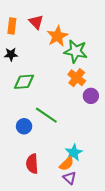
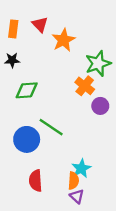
green star: (76, 51) -> (98, 64), moved, turned -30
blue circle: (24, 126) -> (27, 139), size x1.5
orange semicircle: (67, 164) -> (73, 181), turned -42

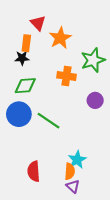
orange rectangle: (13, 29) -> (26, 43), moved
black star: (12, 60) -> (22, 58), moved
orange cross: (85, 86) -> (67, 76), moved, turned -30
blue circle: (27, 139) -> (19, 114), moved

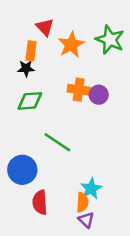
green star: (93, 60) -> (110, 40), moved, turned -30
purple circle: (95, 100) -> (99, 95), moved
blue circle: (19, 114) -> (22, 170), moved

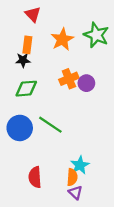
red triangle: (45, 27) -> (33, 14), moved
orange cross: (79, 90) -> (69, 79), turned -30
blue circle: (22, 170) -> (20, 128), moved

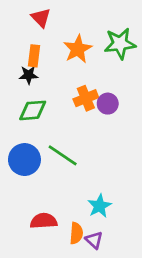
green star: (96, 35) -> (120, 44), turned -30
red semicircle: (35, 177) -> (44, 221), turned 90
orange semicircle: (72, 177) -> (76, 233), moved

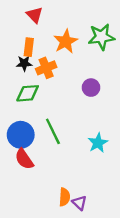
orange cross: (86, 98) -> (46, 68), moved
green line: (63, 155) -> (53, 131), turned 30
cyan star: (100, 206) -> (98, 143), moved
red semicircle: (44, 221) -> (24, 159), moved, turned -120

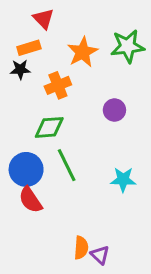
orange rectangle: (29, 47) -> (29, 48), moved, turned 66
black star: (24, 63) -> (20, 69), moved
green diamond: (28, 93) -> (49, 127), moved
cyan star: (98, 143) -> (123, 180), turned 30

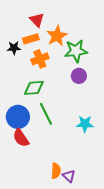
red triangle: (43, 19) -> (37, 20), moved
green star: (127, 46) -> (76, 51), moved
orange rectangle: (29, 48) -> (31, 39), moved

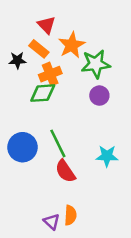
orange rectangle: (31, 39) -> (39, 49), turned 56
green diamond: (34, 88) -> (43, 93), moved
red semicircle: (21, 138) -> (65, 171), moved
purple triangle: (69, 176) -> (51, 222), moved

